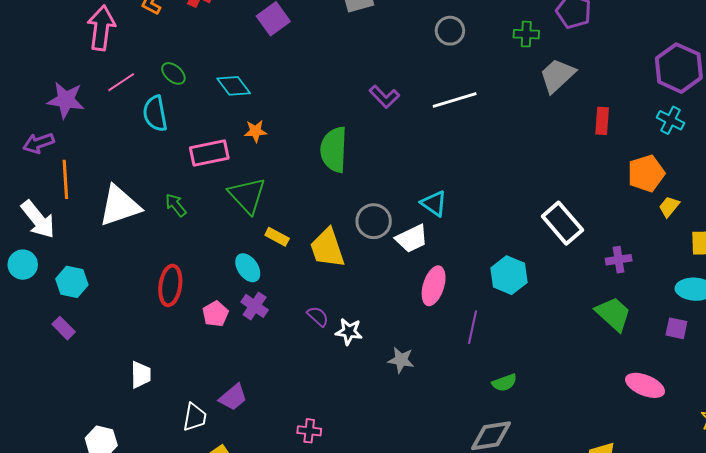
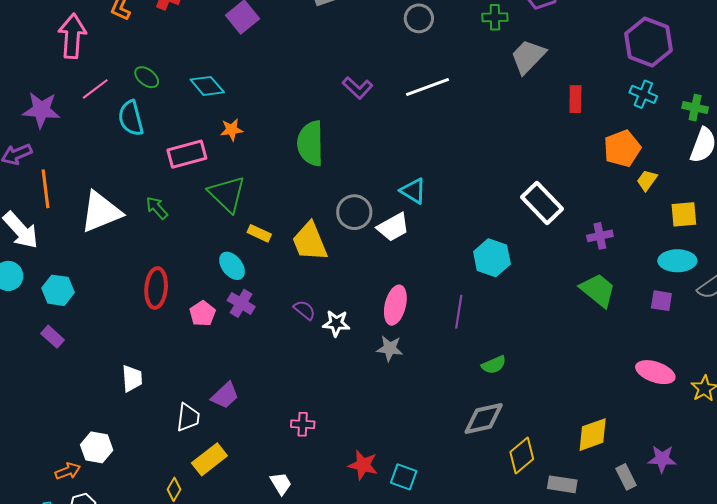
pink ellipse: (434, 286) -> (395, 305), moved
pink ellipse: (645, 385) -> (655, 372), moved

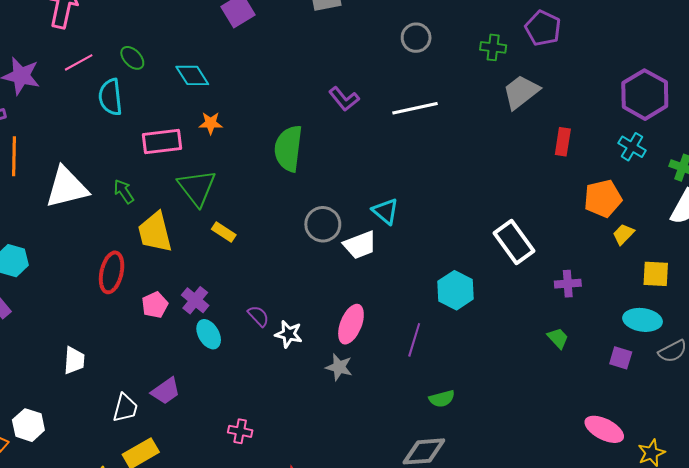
yellow trapezoid: (310, 242) -> (155, 232), moved
cyan ellipse: (232, 266) -> (209, 334), moved
green trapezoid: (598, 290) -> (558, 338), size x0.6

